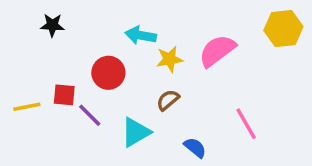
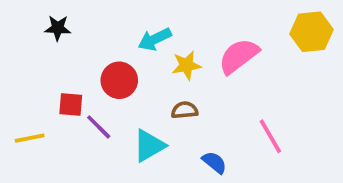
cyan arrow: (141, 35) -> (155, 39), turned -36
brown semicircle: (168, 100) -> (185, 110), turned 35
yellow line: (27, 107) -> (30, 138), moved

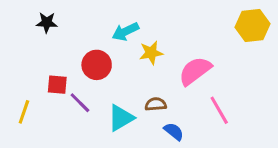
pink semicircle: (239, 56) -> (195, 71), moved
brown semicircle: (185, 110) -> (156, 104), moved
yellow line: (30, 138) -> (24, 112), turned -60

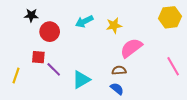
yellow star: (151, 53) -> (114, 25), moved
red circle: (97, 65) -> (50, 32), moved
brown semicircle: (156, 104) -> (119, 70), moved
pink line: (219, 110) -> (173, 66), moved

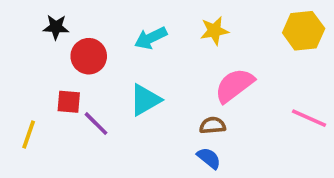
yellow star: (114, 25) -> (214, 31), moved
pink line: (173, 66) -> (309, 118), turned -36
cyan triangle: (81, 80) -> (145, 100), moved

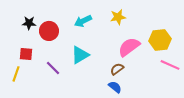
black star: (56, 27) -> (29, 23), moved
yellow hexagon: (304, 31) -> (160, 40), moved
red square: (69, 102) -> (26, 54), moved
brown semicircle: (213, 125) -> (117, 69), turned -32

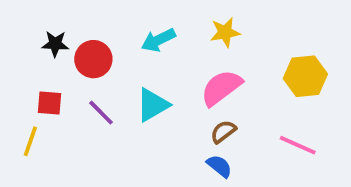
pink semicircle: (129, 47) -> (221, 88), moved
pink line: (170, 65) -> (298, 145), moved
purple line: (53, 68) -> (101, 113), moved

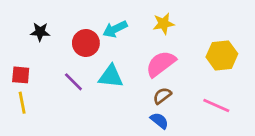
red circle: (93, 59) -> (86, 43), moved
red square: (49, 103) -> (21, 75), moved
cyan triangle: (153, 105) -> (111, 76), turned 36
yellow line: (30, 141) -> (22, 103), turned -30

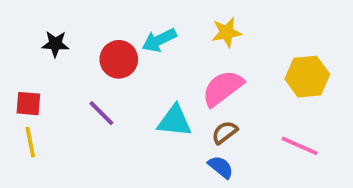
cyan triangle: (111, 76) -> (175, 121), moved

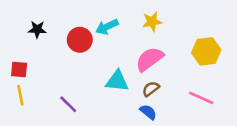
purple line: (101, 113) -> (68, 104), moved

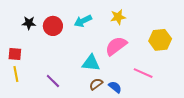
red circle: (80, 40) -> (53, 26), moved
brown semicircle: (151, 89) -> (96, 84), moved
pink line: (201, 98) -> (143, 73), moved

